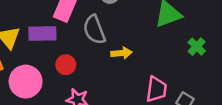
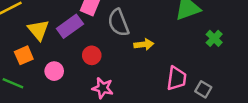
purple rectangle: (42, 34) -> (70, 26), turned -35
pink circle: (26, 82) -> (54, 71), size x0.6

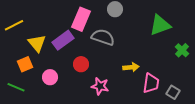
gray semicircle: (118, 23) -> (103, 37), turned 130
yellow arrow: (144, 44) -> (131, 67), moved
pink star: (103, 88) -> (100, 86), moved

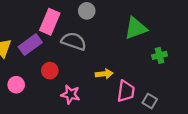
green cross: (182, 50) -> (160, 55), turned 32

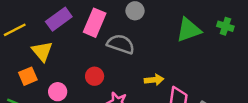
purple rectangle: (30, 45) -> (59, 19), moved
green cross: (160, 55) -> (225, 26), moved, turned 32

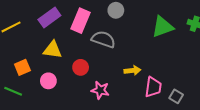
yellow triangle: (42, 51) -> (53, 50), moved, turned -42

